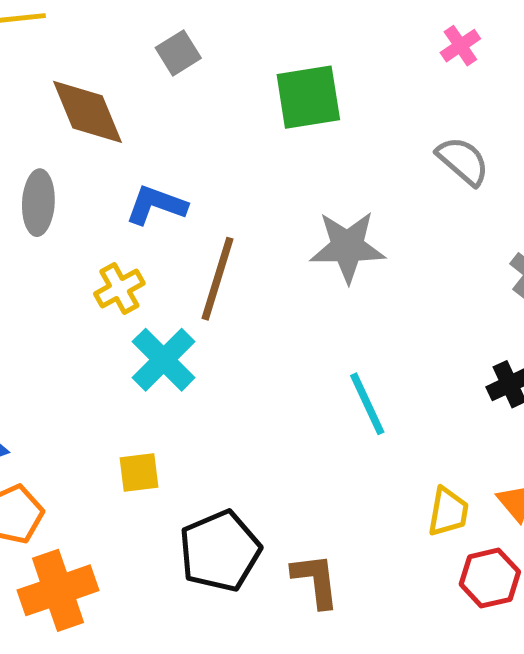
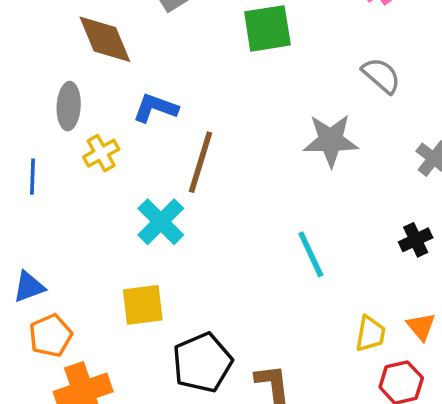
gray star: (348, 247) -> (331, 140), moved
yellow cross: (119, 289) -> (101, 153), moved
yellow square: (139, 473) -> (143, 305), size x1.4

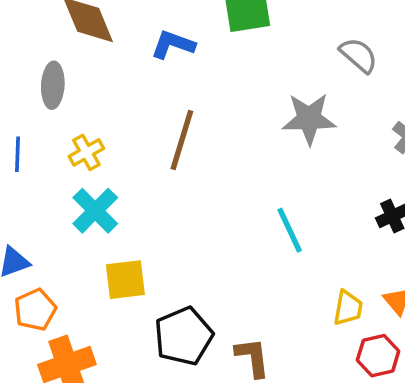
blue L-shape: (155, 108) -> (173, 45), moved
yellow cross: (101, 153) -> (86, 152), moved
cyan cross: (161, 222) -> (95, 211), moved

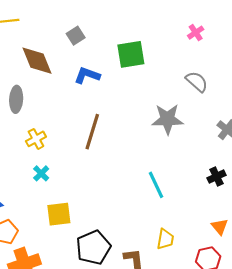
cyan cross: (95, 211) -> (41, 173), size x0.6
yellow trapezoid: (348, 308) -> (165, 239), moved

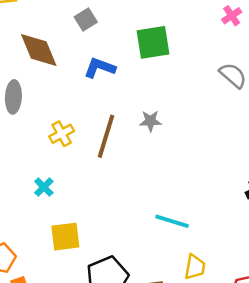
gray star: (167, 119) -> (150, 121), moved, size x0.6
yellow cross: (36, 139) -> (62, 134), moved
cyan line: (156, 185) -> (172, 221), moved, turned -48

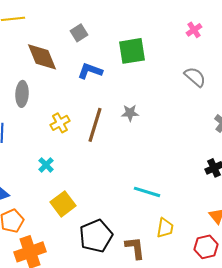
yellow square: (65, 237) -> (63, 204), turned -30

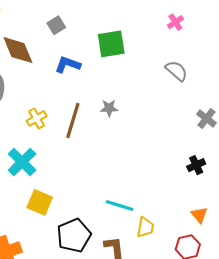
cyan cross: (46, 165) -> (22, 162), size x1.8
cyan line: (147, 192) -> (119, 205), moved
yellow square: (63, 204) -> (40, 202), turned -30

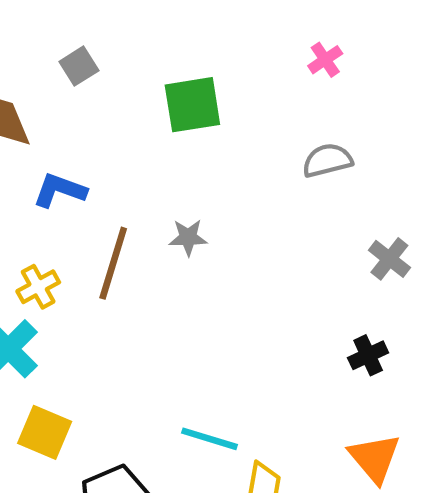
blue L-shape: (68, 65) -> (60, 190), moved
gray semicircle: (176, 71) -> (327, 160), turned -55
yellow cross: (37, 118) -> (38, 287), moved
orange triangle: (199, 215) -> (374, 458), size x1.5

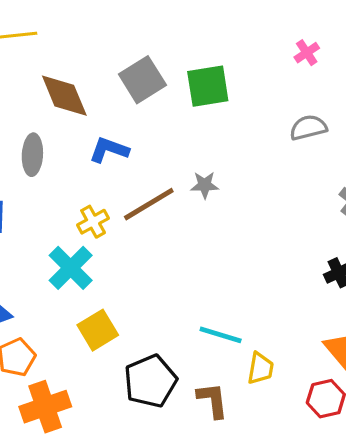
gray square: (79, 66) -> (142, 80), moved, size x1.6
brown line: (113, 263) -> (149, 204), turned 42
yellow square: (45, 432) -> (98, 330), turned 36

